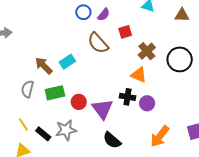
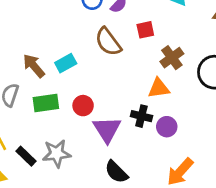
orange triangle: (139, 75) -> (159, 88), turned -36
red circle: (79, 102) -> (83, 106), moved

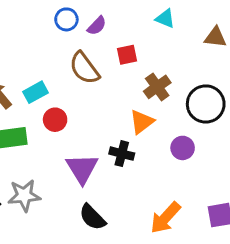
orange triangle: (159, 88) -> (142, 122), turned -30
red circle: (83, 106) -> (55, 120), moved
purple circle: (167, 127) -> (183, 148), moved

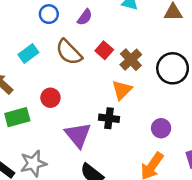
purple semicircle: (97, 26) -> (85, 17), moved
red square: (127, 55) -> (104, 50), moved, turned -30
cyan rectangle: (36, 92) -> (28, 53), moved
purple circle: (183, 148) -> (161, 128), moved

